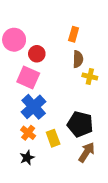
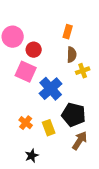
yellow cross: (90, 76) -> (83, 71), turned -32
blue cross: (34, 107) -> (51, 89), moved
black star: (27, 158) -> (32, 156), moved

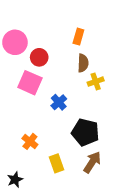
blue cross: (51, 89) -> (59, 102), size x0.6
yellow rectangle: (49, 128) -> (56, 163), moved
black star: (32, 156) -> (15, 180), moved

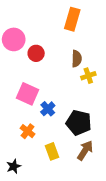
orange rectangle: (78, 37) -> (72, 19), moved, size x1.5
pink square: (30, 83) -> (28, 94), moved
blue cross: (59, 102) -> (48, 109), moved

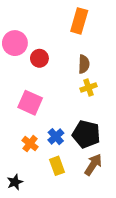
yellow cross: (88, 76) -> (89, 87), moved
blue cross: (48, 109) -> (56, 137), moved

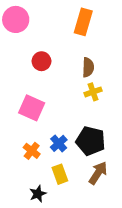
pink circle: (15, 43) -> (16, 19), moved
black star: (15, 182) -> (38, 194), moved

